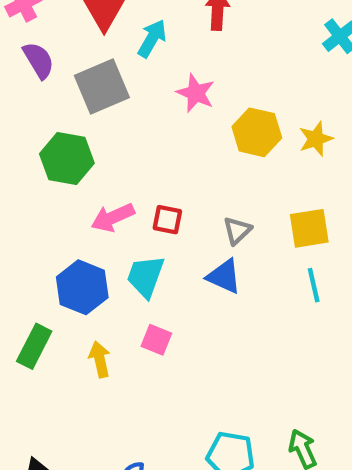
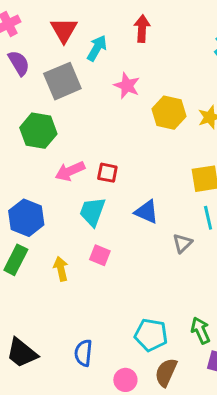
gray triangle: (237, 231) -> (183, 243), moved
blue hexagon: (82, 287) -> (26, 218), moved

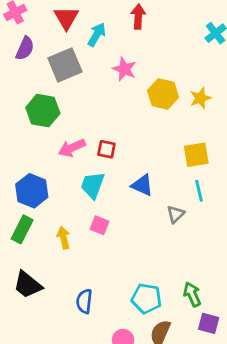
purple semicircle: (19, 63) -> (25, 48), turned 55
black trapezoid: (22, 353) -> (28, 285), moved
blue semicircle: (83, 353) -> (84, 301), moved

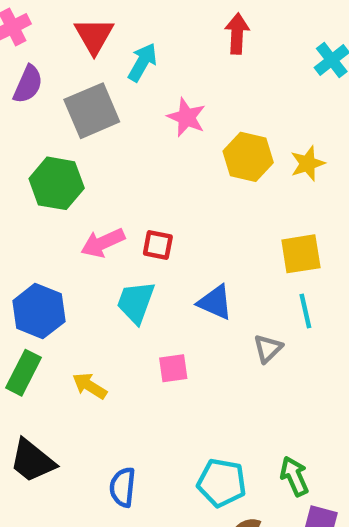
red arrow: (138, 17) -> (237, 34), moved
pink square: (100, 225) -> (173, 368), moved, turned -30
yellow arrow: (64, 238) -> (90, 386), turned -45

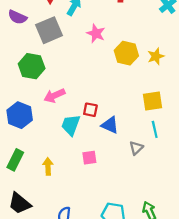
purple semicircle: (28, 84) -> (17, 17), turned 90
red square: (158, 245) -> (90, 110), moved
blue hexagon: (39, 311) -> (20, 115), moved
yellow arrow: (90, 386) -> (48, 166), turned 56

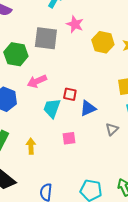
gray square: (49, 30) -> (46, 38), moved, turned 30
blue triangle: (110, 125) -> (88, 108), turned -48

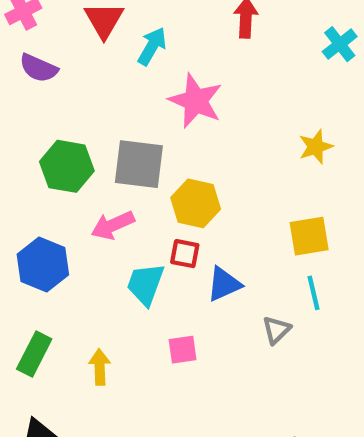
pink star: (75, 24) -> (196, 101), size x1.4
gray square: (46, 38) -> (139, 164), moved
yellow hexagon: (103, 42) -> (196, 203), moved

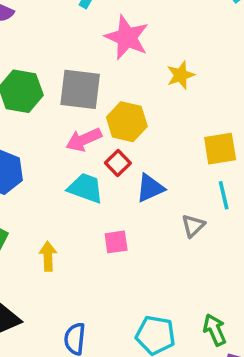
yellow star: (316, 147) -> (181, 75), moved
pink arrow: (113, 225) -> (84, 140), moved
red square: (185, 254) -> (118, 163), turned 35
cyan trapezoid: (145, 284) -> (86, 188), turned 90

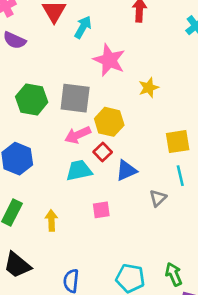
cyan trapezoid: (86, 188) -> (79, 170), turned -32

